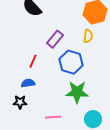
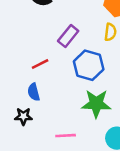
red line: (33, 61) -> (40, 64), turned 40
blue semicircle: (28, 83) -> (34, 92), turned -96

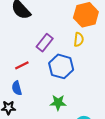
green star: (96, 104) -> (58, 103), moved, size x0.7

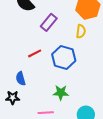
purple rectangle: (45, 43) -> (49, 22), moved
red line: (22, 65) -> (35, 53), moved

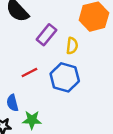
yellow semicircle: (81, 31) -> (72, 46), moved
green star: (61, 93) -> (32, 120), moved

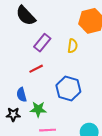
purple rectangle: (46, 35) -> (42, 43), moved
blue hexagon: (65, 77) -> (68, 88), moved

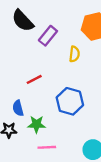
purple rectangle: (42, 43) -> (48, 36), moved

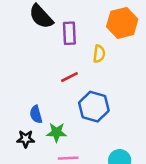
purple rectangle: (48, 36) -> (69, 33), turned -42
red line: (34, 79) -> (69, 77), moved

